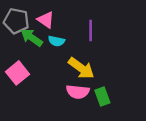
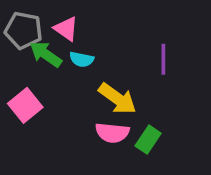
purple line: (91, 30) -> (163, 59), moved
green rectangle: (102, 96) -> (148, 140), turned 54

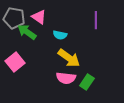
cyan semicircle: (82, 59) -> (60, 35), moved
purple line: (163, 59) -> (96, 20), moved

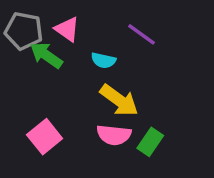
purple line: (96, 20) -> (142, 34), moved, turned -54
pink square: (15, 62) -> (45, 137), moved

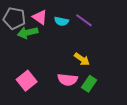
green arrow: (46, 55) -> (28, 33), turned -48
cyan semicircle: (103, 60) -> (61, 21), moved
yellow arrow: (119, 100) -> (82, 59), moved, size x0.7

